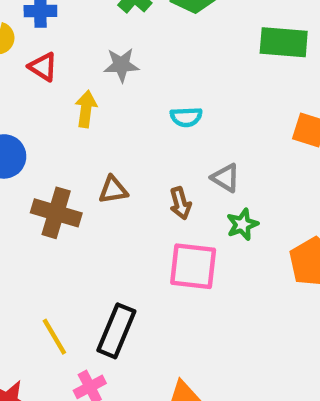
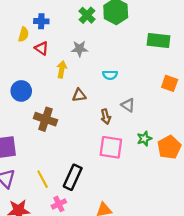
brown triangle: (113, 190) -> (79, 95), moved
green star: (242, 224) -> (144, 139), moved

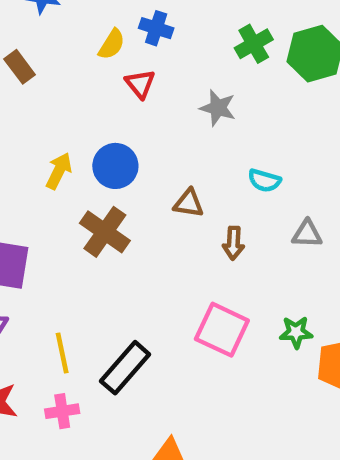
yellow arrow: (62, 69) -> (59, 171), moved
blue circle: (21, 91) -> (115, 166), moved
gray triangle: (128, 105) -> (307, 234), moved, turned -48
brown arrow: (106, 117) -> (233, 243), moved
pink cross: (59, 204) -> (62, 411), moved

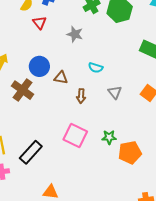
blue circle: (115, 166) -> (39, 66), moved
gray triangle: (307, 234) -> (115, 92), turned 48

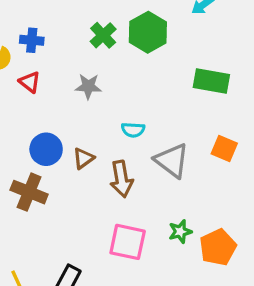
brown triangle: (61, 78) -> (83, 158), turned -32
gray triangle: (115, 92) -> (172, 160), size x1.6
brown arrow: (81, 96) -> (121, 179), size x1.5

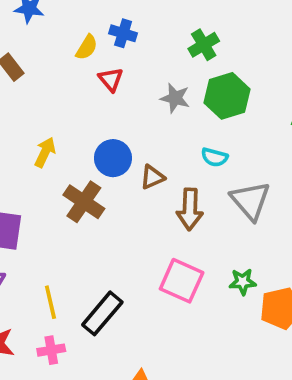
green hexagon: (148, 32) -> (227, 96), moved

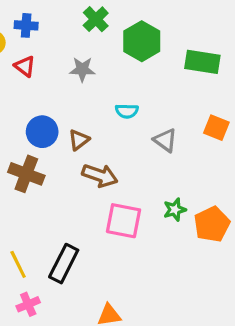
green hexagon: (227, 96) -> (142, 41), moved
gray triangle: (250, 201) -> (165, 140), size x0.7
brown arrow: (190, 209) -> (100, 175), moved, turned -60

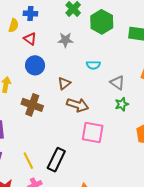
blue circle: (42, 132) -> (35, 65), moved
green star: (175, 210) -> (122, 104), moved

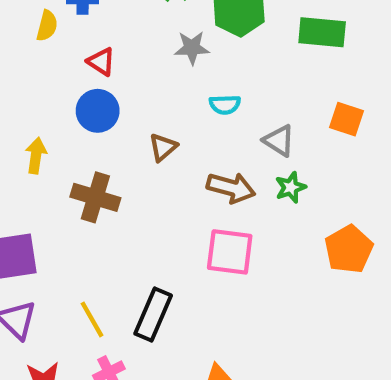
red triangle: (30, 39) -> (101, 62), moved
gray star: (65, 40) -> (192, 48), moved
brown arrow: (78, 105) -> (231, 188), moved

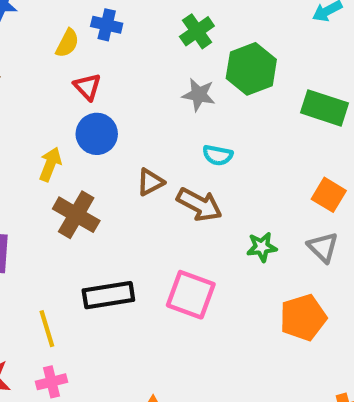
red triangle: (101, 62) -> (87, 87), moved
gray triangle: (279, 141) -> (323, 247), moved
yellow arrow: (36, 156) -> (50, 164), moved
brown arrow: (231, 188) -> (199, 205), moved
black rectangle: (153, 315) -> (108, 295), moved, turned 45

